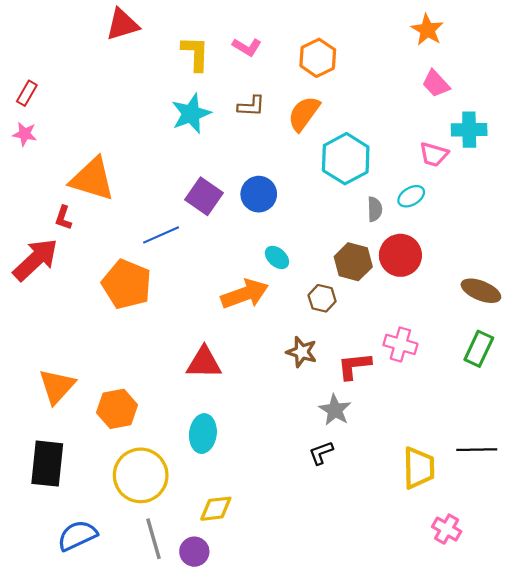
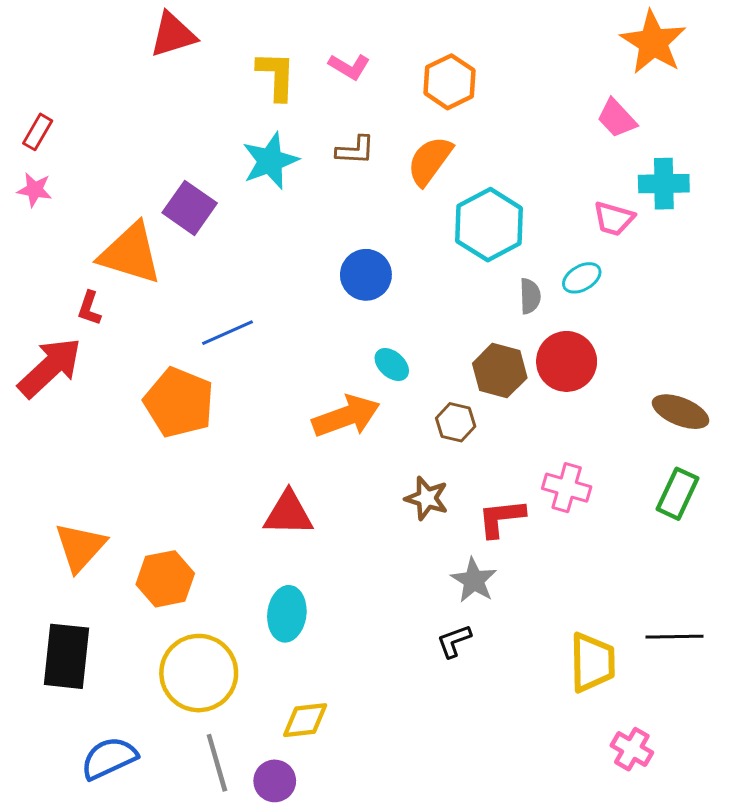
orange star: (427, 30) -> (653, 42), moved, size x1.4
purple square: (204, 196) -> (190, 208), moved

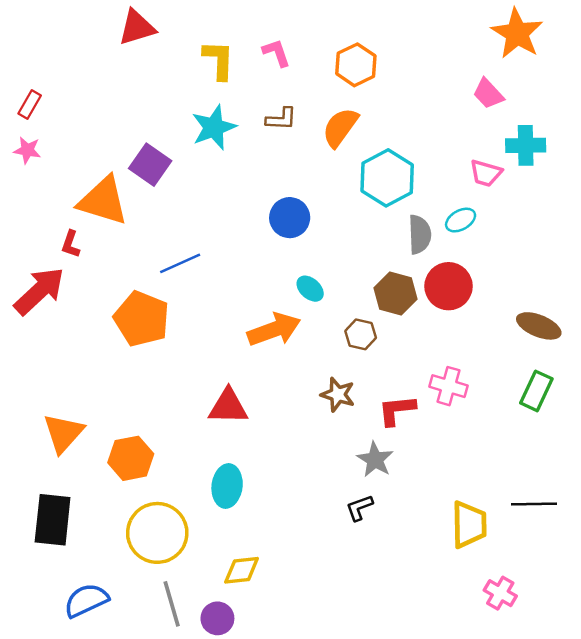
pink L-shape: (349, 67) -> (276, 53), turned -140
gray semicircle: (530, 296) -> (420, 234), size x1.4

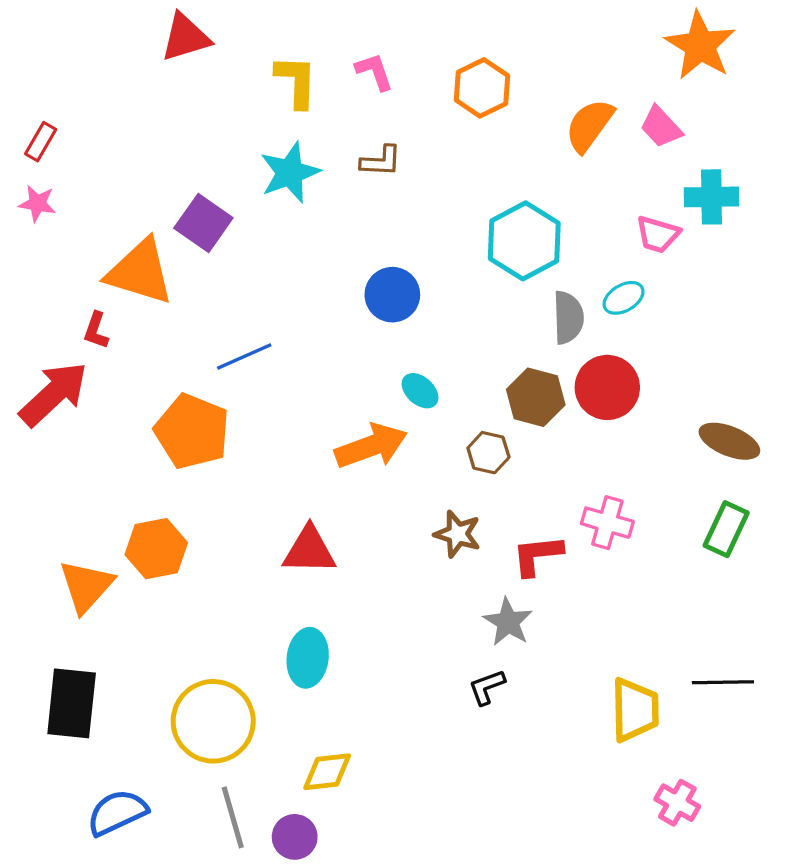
orange semicircle: (340, 127) -> (589, 125), moved
orange hexagon: (131, 458) -> (156, 549), moved

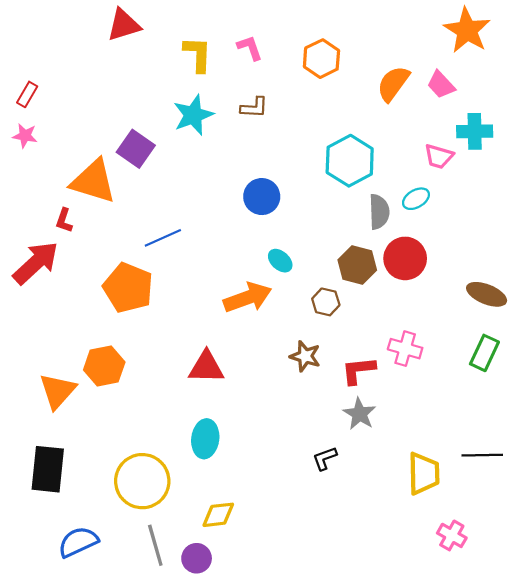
gray star: (508, 622) -> (359, 414), moved

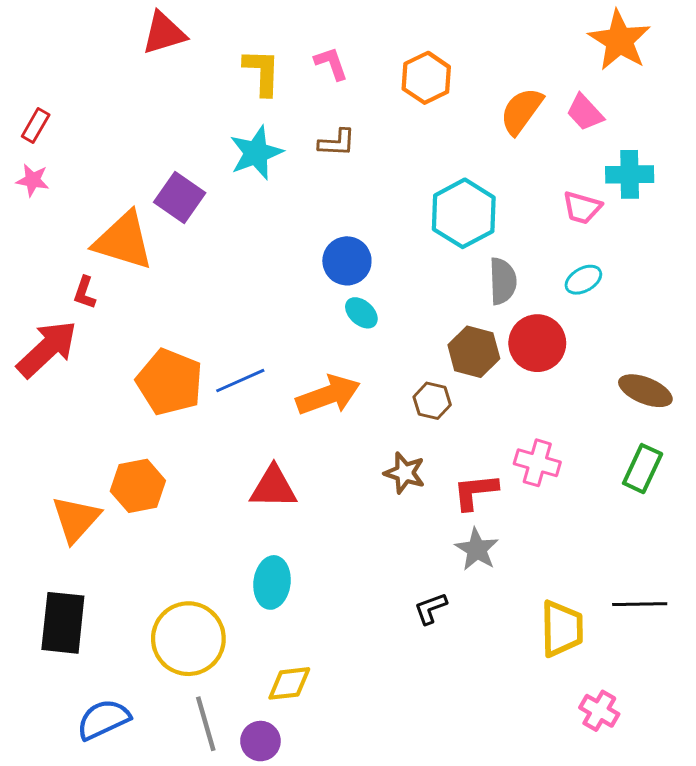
cyan ellipse: (416, 199) -> (583, 280), moved
blue line: (163, 238) -> (240, 381), moved
cyan ellipse: (280, 261) -> (361, 313), moved

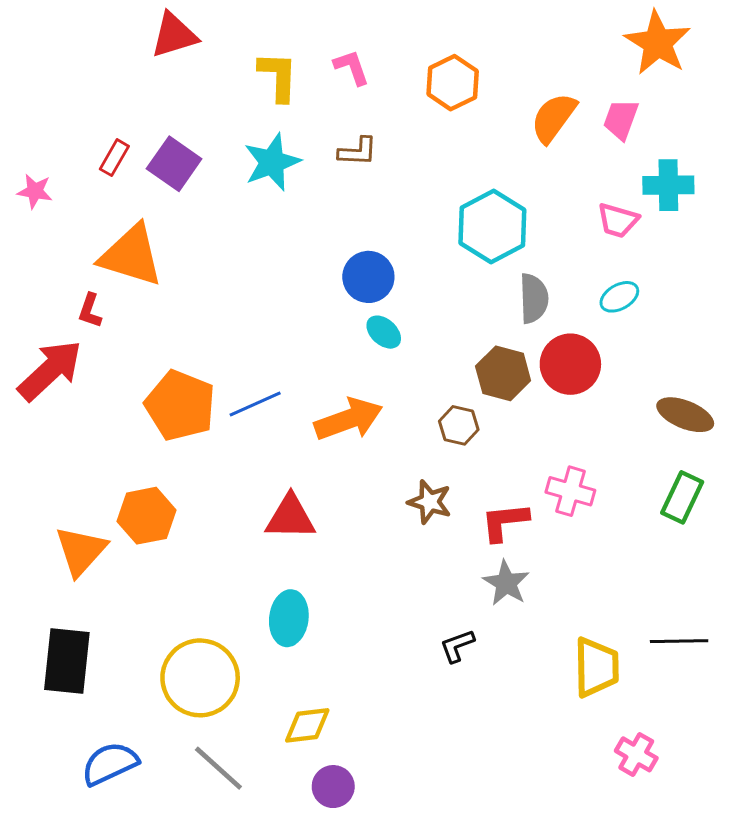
pink trapezoid: (585, 112) -> (621, 119), turned 63
red rectangle: (36, 125) -> (114, 158), moved
purple square: (180, 197) -> (174, 164), moved
gray line: (206, 724) -> (218, 768), turned -32
purple circle: (260, 741) -> (333, 787), moved

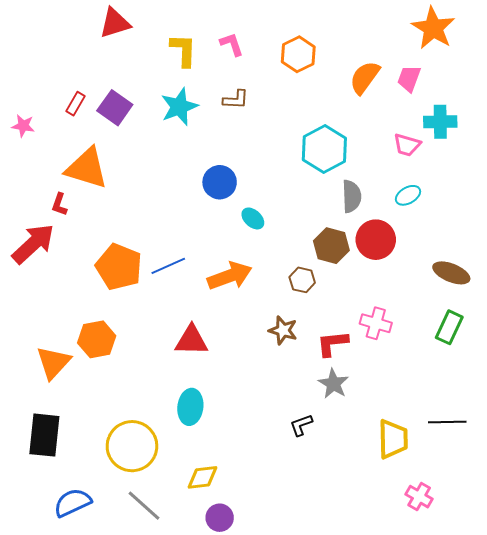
blue circle: (368, 277) -> (220, 182), moved

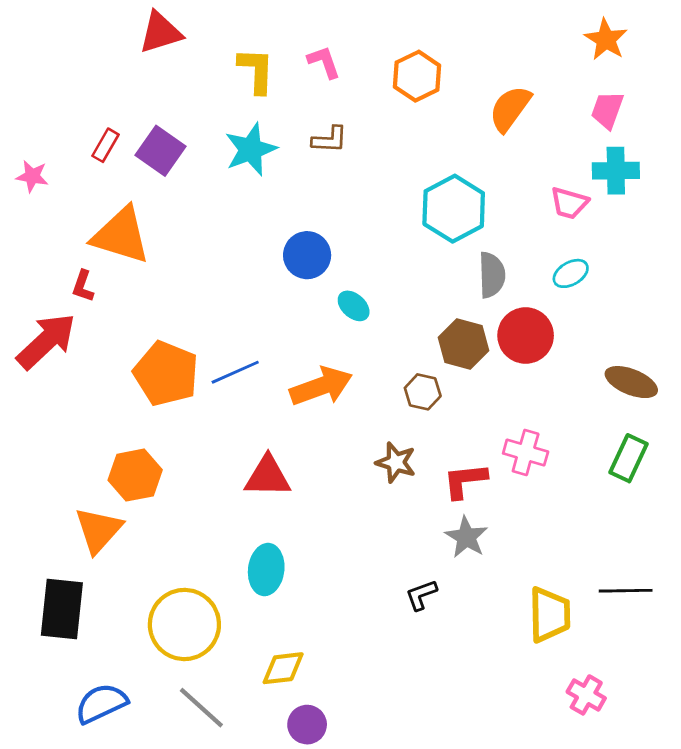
orange star: (433, 28) -> (606, 39), size x0.7
pink trapezoid: (409, 78) -> (607, 110), moved
orange triangle: (53, 363) -> (98, 530), moved

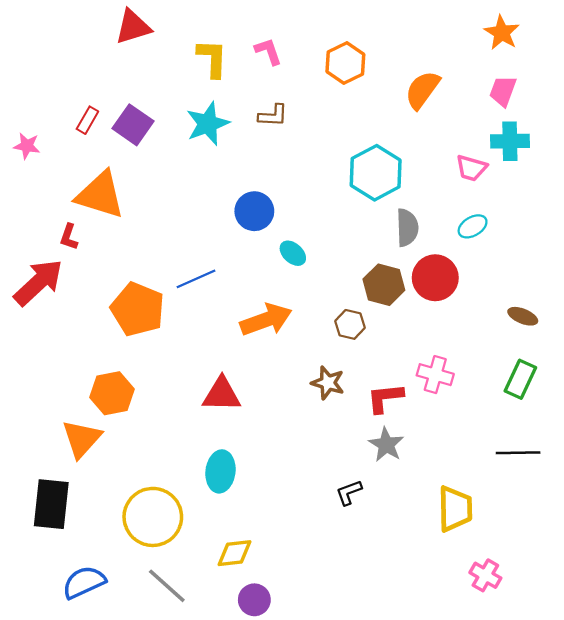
blue line: (235, 372) -> (196, 279), moved
brown ellipse: (631, 382) -> (523, 316), size x0.7
black line: (626, 591) -> (518, 453), moved

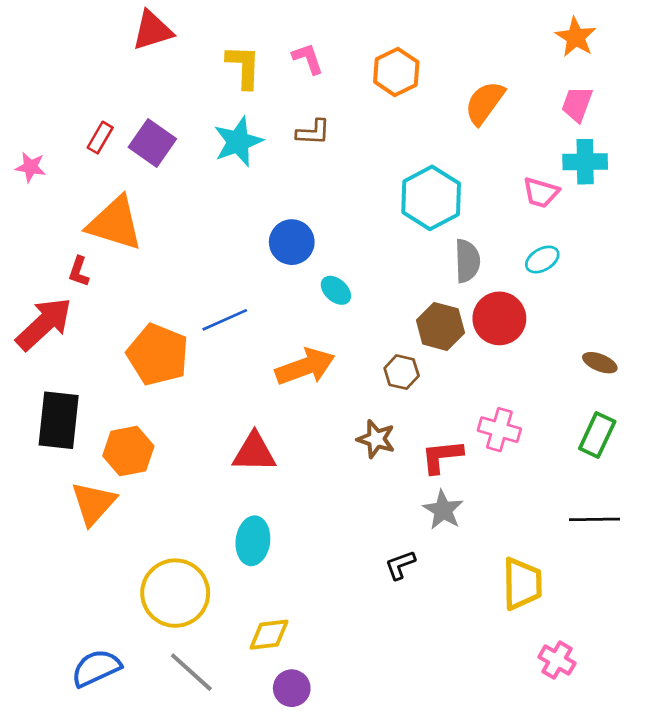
black rectangle: (51, 504) -> (59, 420), moved

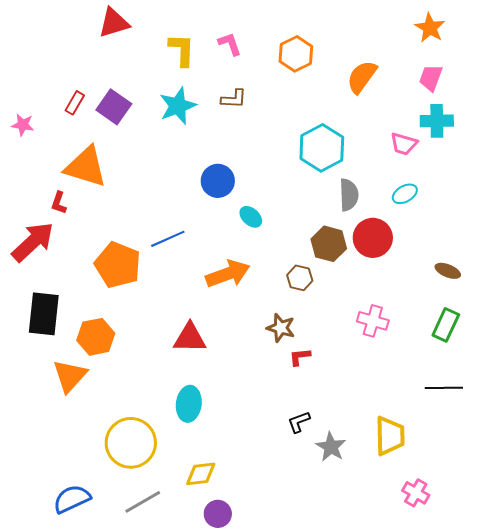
red L-shape: (442, 456) -> (300, 357), moved, size x0.7
gray star: (443, 510) -> (331, 447), moved
gray line: (191, 672) -> (143, 502), turned -72

